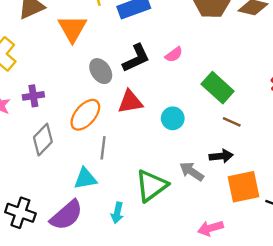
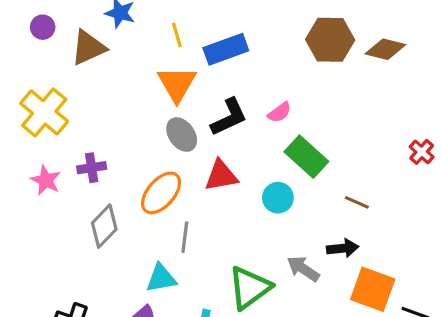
orange triangle: (72, 29) -> (177, 84), moved
green rectangle: (218, 88) -> (306, 157), moved
orange square: (244, 187) -> (373, 289), turned 32

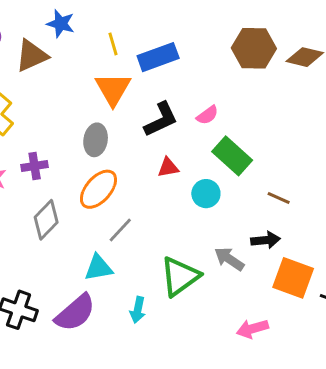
gray ellipse: (182, 135) -> (96, 140), moved, turned 44
red triangle: (221, 176) -> (168, 167), moved, size x0.7
gray line: (185, 237) -> (120, 230), turned 36

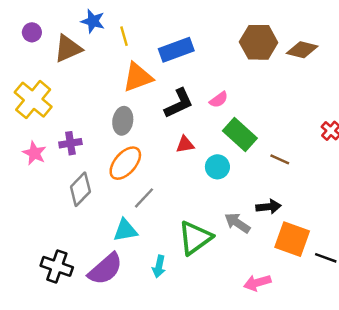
yellow line: (113, 44) -> (124, 36), moved
orange triangle: (113, 89) -> (138, 77), turned 40
brown line: (279, 198) -> (280, 159), moved

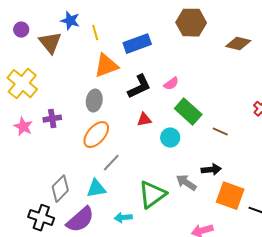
brown hexagon: (259, 42) -> (191, 23), moved
brown triangle: (68, 49) -> (50, 43), turned -45
gray diamond: (80, 189) -> (60, 189), moved
cyan arrow: (159, 266) -> (123, 218), turned 72

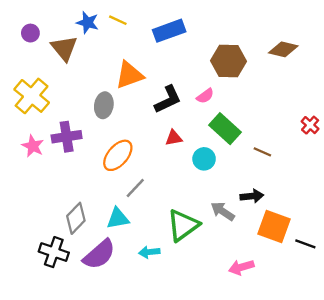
brown hexagon: (191, 23) -> (229, 61), moved
yellow line: (95, 33) -> (118, 20), moved, turned -49
blue rectangle: (137, 44) -> (169, 31), moved
gray ellipse: (94, 101) -> (104, 105), moved
purple cross: (52, 119) -> (67, 137), size x1.4

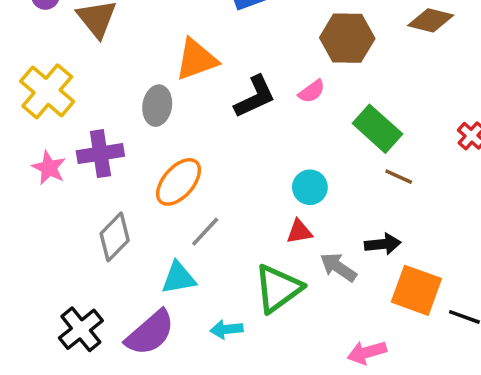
green rectangle: (225, 129) -> (377, 129), moved
red triangle: (174, 138) -> (299, 232), moved
gray diamond: (76, 218) -> (115, 237), moved
black cross: (54, 252) -> (81, 329), turned 32

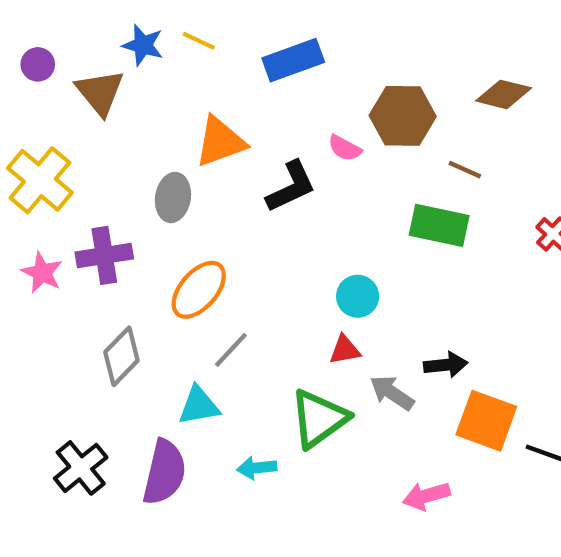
pink semicircle: (312, 91) -> (345, 148), moved, turned 64
green rectangle: (377, 129) -> (439, 225), turned -30
brown line: (399, 177) -> (465, 170), moved
purple semicircle: (150, 333) -> (164, 472), turned -36

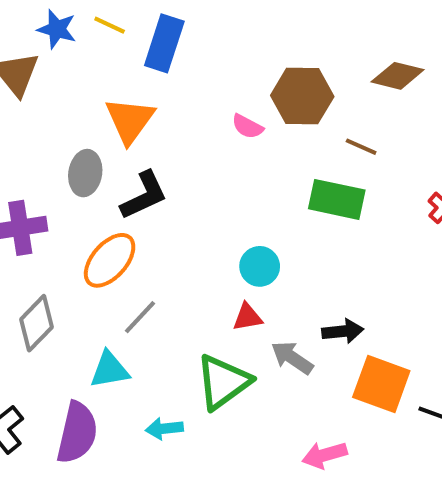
blue rectangle: (293, 60) -> (164, 43), moved, turned -52
orange triangle: (220, 142) -> (130, 120), turned -34
black L-shape: (291, 187) -> (144, 195), moved

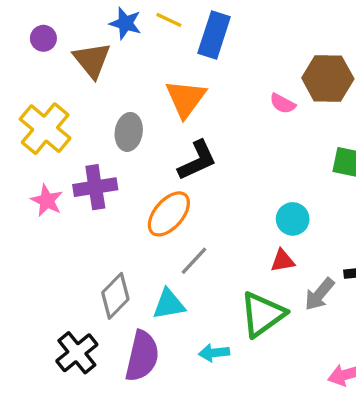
gray ellipse: (85, 173) -> (129, 132), moved
gray diamond: (37, 323) -> (115, 296), moved
gray arrow: (292, 358) -> (319, 294), turned -84

